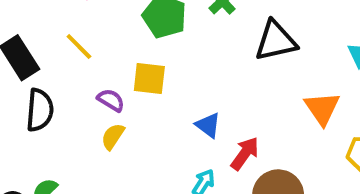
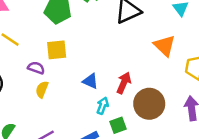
blue triangle: (208, 125) -> (90, 81), moved

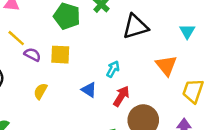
purple semicircle: (36, 68) -> (32, 55), moved
cyan arrow: (103, 106) -> (113, 69), moved

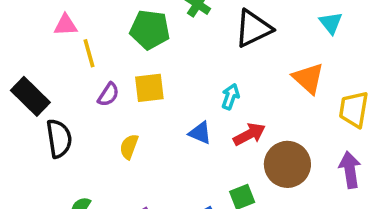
yellow line: (16, 38) -> (89, 53), moved, turned 42
purple semicircle: (32, 55) -> (108, 95), turned 105
red arrow: (121, 96) -> (249, 134), turned 40

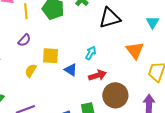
yellow line: (89, 53) -> (26, 11), moved
yellow square: (149, 88) -> (50, 56), moved

